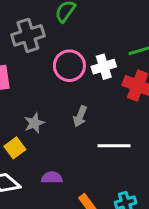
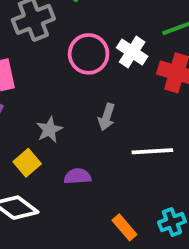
white cross: (104, 67) -> (132, 52), turned -35
purple semicircle: (52, 178) -> (78, 176), moved

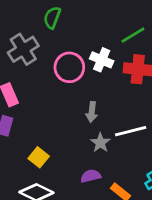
gray star: (49, 130) -> (100, 143), moved
purple semicircle: (78, 176) -> (91, 176), moved

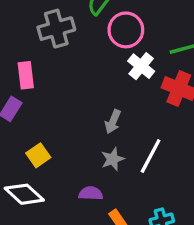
pink circle: (69, 67) -> (126, 30), moved
white line: (131, 131) -> (151, 156), turned -64

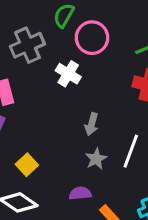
white cross: (141, 66) -> (68, 74), moved

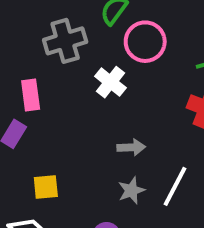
gray arrow: (92, 124) -> (131, 147), turned -115
yellow square: (27, 165) -> (46, 187), turned 30

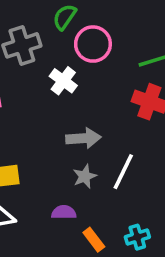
gray arrow: (131, 147) -> (83, 138), size x1.4

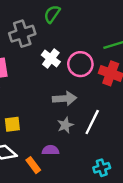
pink circle: (93, 44) -> (80, 64), moved
orange rectangle: (94, 240) -> (33, 165), moved

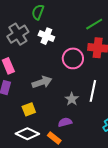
white cross: (51, 58) -> (46, 36), moved
pink circle: (80, 64) -> (73, 58), moved
gray arrow: (65, 99) -> (42, 82), moved

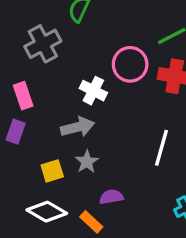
white cross: (46, 36) -> (93, 91), moved
pink circle: (73, 58) -> (130, 64), moved
gray star: (72, 99) -> (87, 162), moved

